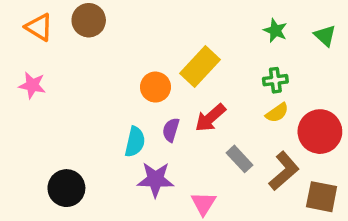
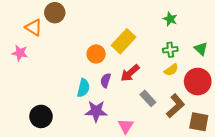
orange triangle: (39, 27) -> (34, 28), moved
green triangle: (325, 36) -> (201, 49), moved

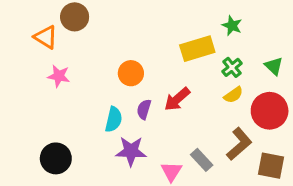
yellow rectangle: (124, 41) -> (197, 49), moved, turned 30
green cross: (170, 50) -> (232, 67), turned -32
pink star: (20, 53) -> (59, 76), moved
gray rectangle: (148, 98) -> (202, 160), moved

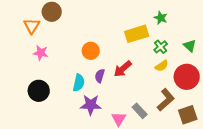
orange triangle: (46, 37) -> (32, 26), turned 30
black circle: (56, 158) -> (39, 91), moved
brown square: (271, 166) -> (188, 115), turned -30

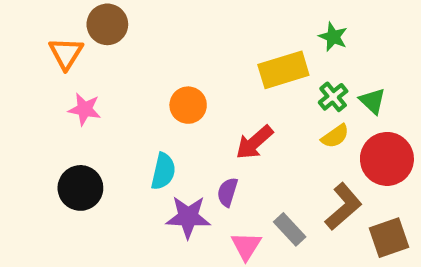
green triangle: (190, 46) -> (372, 101), moved
purple semicircle: (100, 76) -> (227, 192), moved

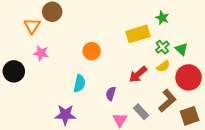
red arrow: (254, 142) -> (138, 74), moved
black circle: (80, 188) -> (14, 71), moved
purple star: (188, 217) -> (65, 115), moved

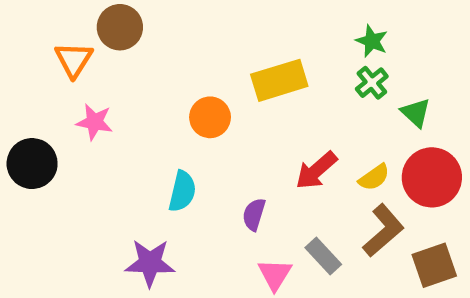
yellow rectangle: (138, 34) -> (279, 80), moved
green cross: (162, 47) -> (372, 83), moved
yellow semicircle: (163, 66) -> (374, 177), moved

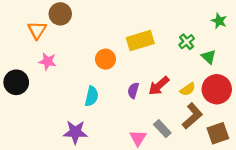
green star: (372, 41) -> (219, 21), moved
purple semicircle: (254, 214) -> (133, 90), moved

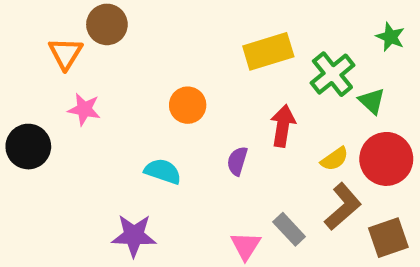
yellow rectangle: (140, 41) -> (268, 51), moved
green cross: (187, 42) -> (332, 74), size x1.5
red arrow: (159, 86) -> (283, 126), moved, turned 140
cyan semicircle: (92, 96) -> (163, 171), turned -84

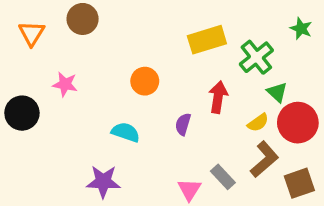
orange triangle: (66, 53) -> (32, 33), moved
green triangle: (372, 101) -> (277, 92), moved

